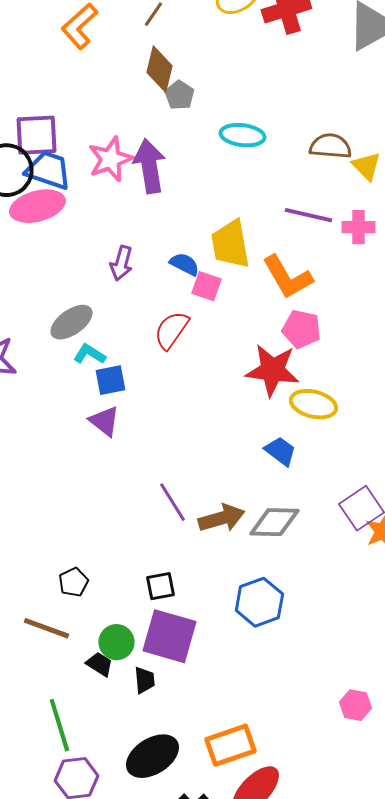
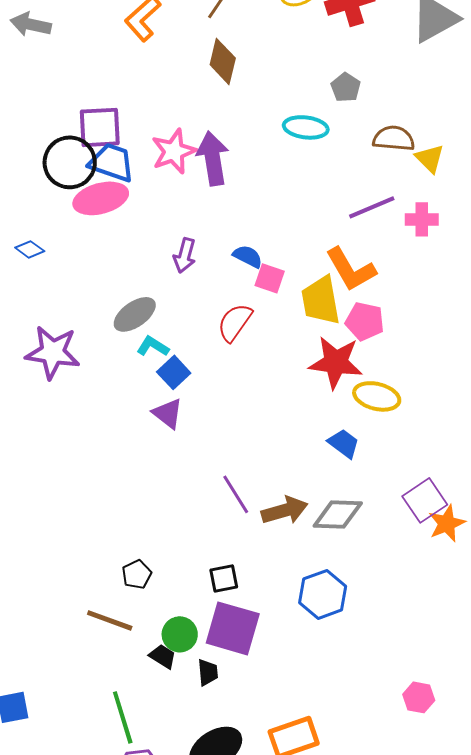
gray pentagon: (179, 95) -> (346, 87), moved
purple line: (308, 215) -> (372, 207), turned -36
yellow trapezoid: (230, 244) -> (321, 300), moved
blue square: (110, 380) -> (174, 372), turned -32

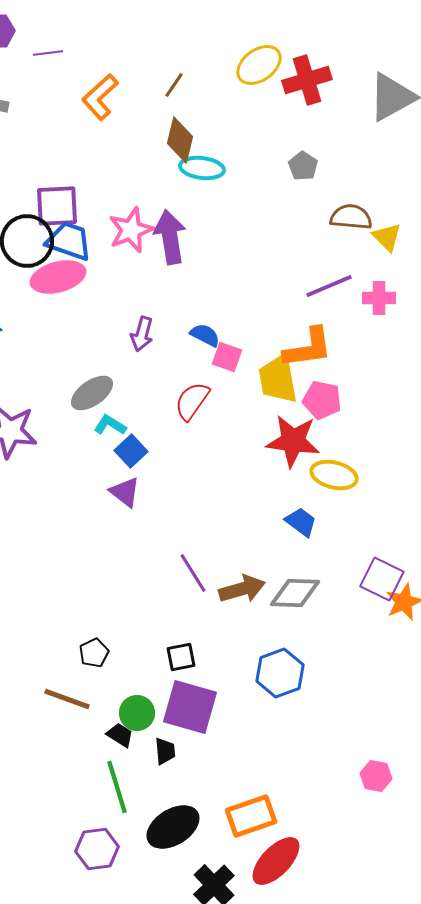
cyan ellipse: (306, 127) -> (202, 168), moved
orange L-shape: (351, 269) -> (308, 348), turned -68
purple square: (425, 500) -> (382, 579), turned -30
green line: (123, 717) -> (117, 787), moved

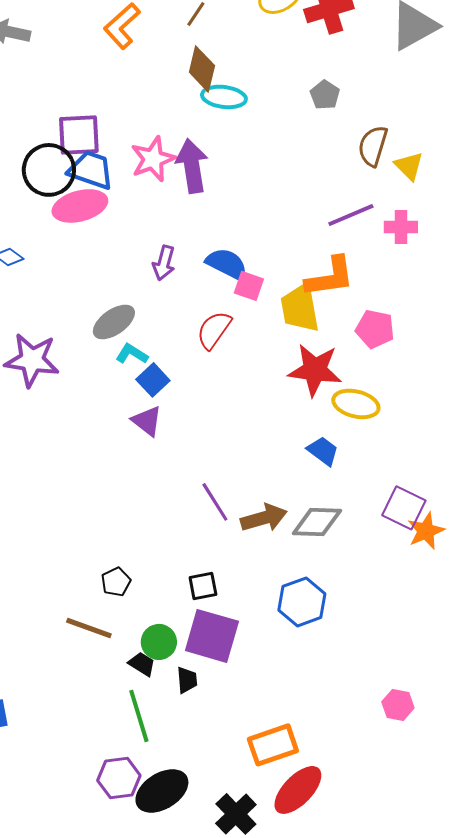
brown semicircle: (351, 217) -> (373, 146), turned -78
blue semicircle: (205, 335) -> (227, 264), size x1.4
pink pentagon: (322, 400) -> (375, 329), moved
black ellipse: (173, 827) -> (162, 791), moved

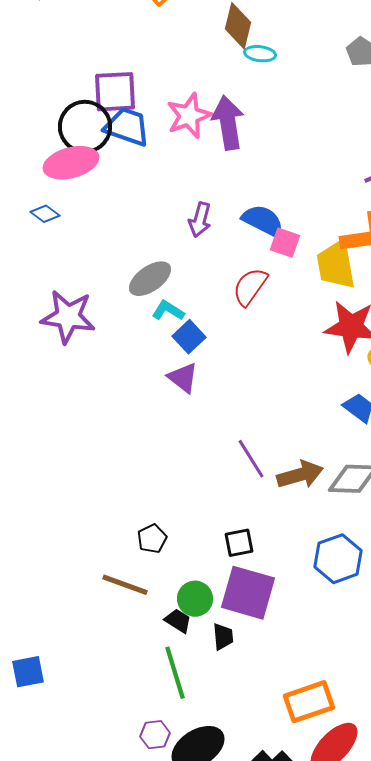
cyan ellipse: (224, 97) -> (260, 54), size x0.7
pink ellipse: (80, 206) -> (71, 163), moved
purple hexagon: (119, 778) -> (155, 735), size x0.7

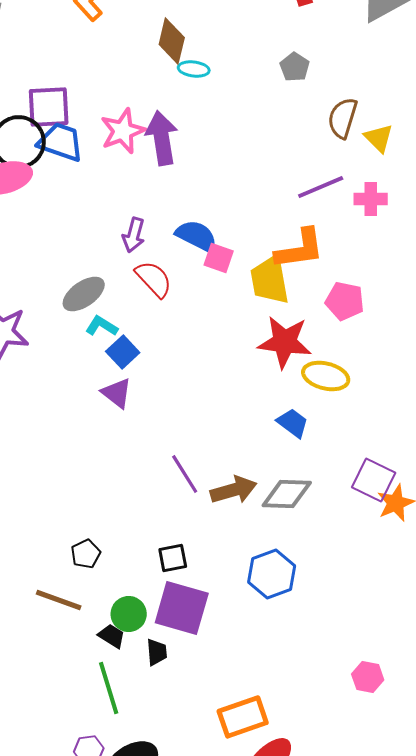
red semicircle: (250, 287) -> (154, 279), moved, turned 102

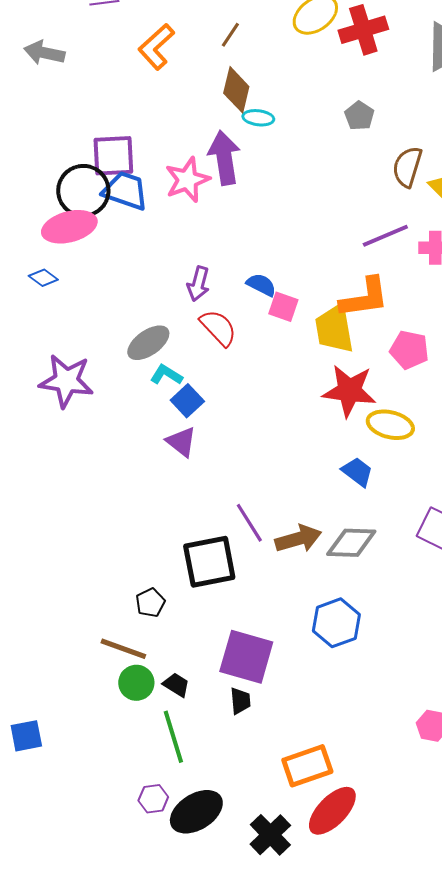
purple arrow: (162, 138) -> (224, 158), moved
blue semicircle: (197, 236) -> (261, 285), size x0.7
black square: (173, 558) -> (209, 562), moved, size x1.8
green circle: (129, 614) -> (136, 683), moved
black trapezoid: (157, 652) -> (240, 701), moved

